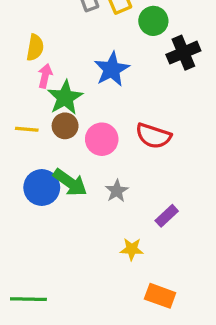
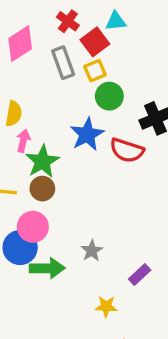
green circle: (153, 21) -> (109, 96), moved
red semicircle: (153, 136) -> (127, 150), moved
pink circle: (102, 139) -> (33, 227), moved
green arrow: (70, 183) -> (47, 268), moved, turned -36

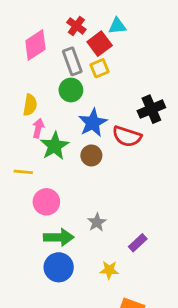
green circle: (109, 96) -> (71, 90), moved
brown circle: (42, 189) -> (91, 155), moved
blue circle: (20, 247) -> (59, 267), moved

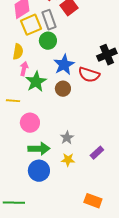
yellow square: (100, 68) -> (31, 25), moved, size x1.5
yellow star: (109, 270) -> (68, 160), moved

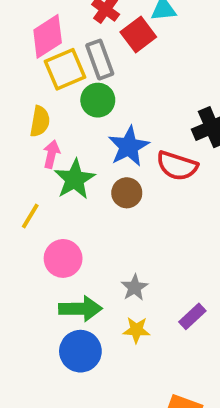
yellow line: (13, 101) -> (30, 216), turned -64

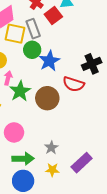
yellow square: (65, 69) -> (15, 34), turned 35
blue star: (129, 146) -> (49, 61), moved
brown circle: (127, 193) -> (47, 98), size x1.5
purple rectangle: (192, 316) -> (82, 163), size x1.5

